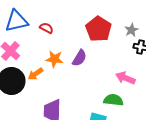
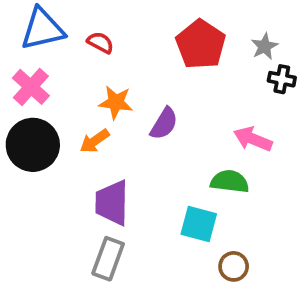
purple semicircle: (79, 58) -> (164, 124), moved
orange arrow: (35, 74) -> (95, 141), moved

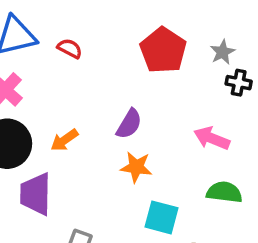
orange star: (116, 102) -> (136, 167), moved
green semicircle: (230, 182) -> (224, 192), moved
purple trapezoid: (112, 203) -> (36, 194), moved

